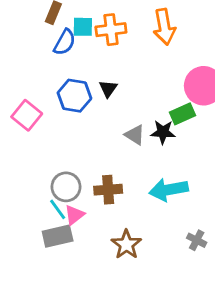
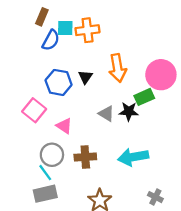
orange arrow: (164, 27) -> (118, 68), moved
pink square: (27, 115) -> (34, 110), moved
pink triangle: (74, 215) -> (64, 126), moved, turned -48

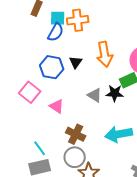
blue semicircle: (51, 40) -> (56, 32), moved
gray circle: (52, 155) -> (75, 157), moved
brown cross: (85, 157) -> (76, 134), turned 30

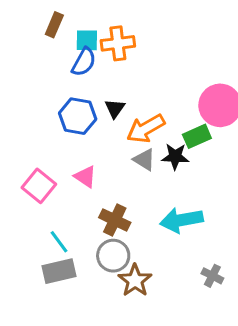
orange arrow: (105, 54) -> (146, 129), moved, turned 70
pink square: (30, 92) -> (39, 186), moved

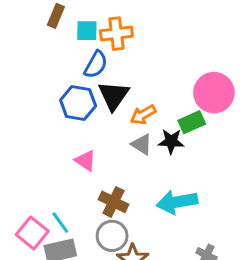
blue semicircle: (84, 62) -> (96, 65), moved
black triangle: (115, 108) -> (113, 96), size x1.6
orange arrow: (146, 129) -> (143, 115), size x0.7
pink square: (39, 186) -> (32, 233), moved

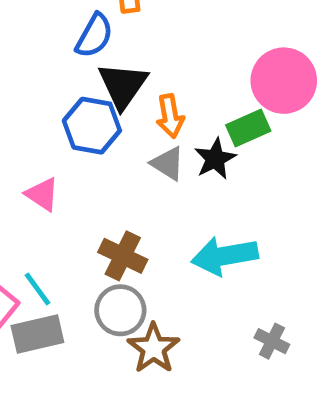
blue hexagon: (78, 103) -> (92, 126), moved
orange arrow: (143, 115) -> (170, 116), turned -70
black star: (171, 141) -> (215, 159), turned -30
pink triangle: (85, 161) -> (42, 194), moved

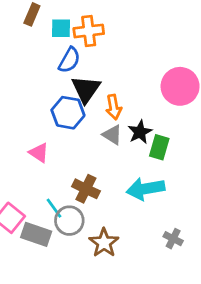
green rectangle: (248, 128) -> (159, 147), moved, turned -50
cyan line: (37, 289) -> (54, 208), moved
gray circle: (120, 310) -> (69, 221), moved
gray rectangle: (37, 334) -> (36, 234), turned 32

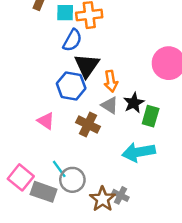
brown cross: (86, 189) -> (88, 124), moved
gray cross: (173, 239) -> (120, 195), moved

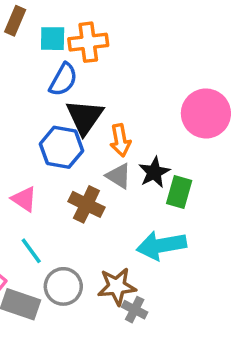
cyan line: (59, 169) -> (31, 251), moved
brown star: (102, 199) -> (117, 286), moved, turned 30

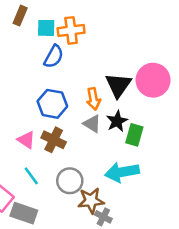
black triangle: (85, 117) -> (118, 85), moved
brown cross: (86, 204) -> (54, 140), moved
gray circle: (63, 286) -> (70, 181), moved

